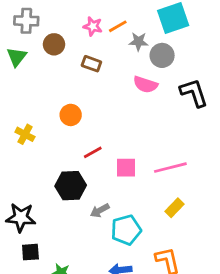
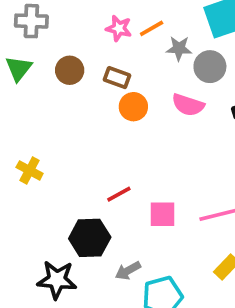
brown circle: (54, 44) -> (70, 70), moved
orange circle: (71, 115) -> (133, 107), moved
black star: (21, 217) -> (57, 280), moved

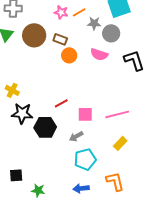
brown circle: (70, 70) -> (34, 35), size x1.5
gray arrow: (128, 271) -> (76, 136), moved
black star: (57, 280) -> (22, 113), moved

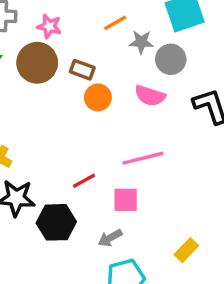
pink star: (61, 12) -> (49, 26), moved
pink line: (117, 114) -> (143, 158), moved

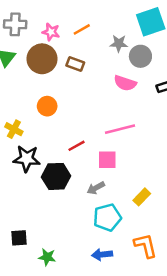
orange line: (115, 23) -> (82, 29), moved
orange circle: (98, 97) -> (47, 106), moved
yellow rectangle: (186, 250) -> (142, 197), moved

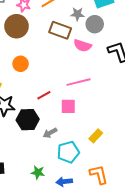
brown rectangle: (75, 64) -> (60, 30), moved, size x1.5
gray arrow: (96, 188) -> (50, 133), moved
green star: (47, 257) -> (38, 172), moved

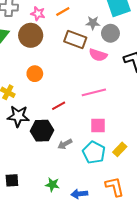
pink square: (68, 106) -> (98, 125), moved
yellow rectangle: (96, 136) -> (120, 149), moved
cyan pentagon: (68, 152) -> (94, 152), moved, turned -30

